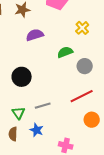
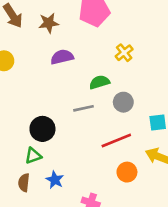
black circle: (22, 77) -> (42, 129), moved
gray line: (43, 106) -> (84, 108), moved
green triangle: (18, 113) -> (33, 156), turned 40

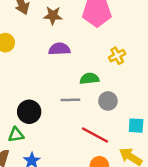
red line: (116, 141) -> (95, 135), turned 40

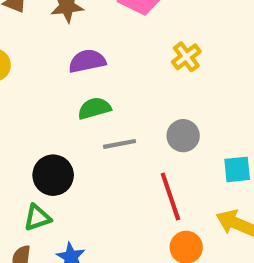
green semicircle: (89, 79) -> (94, 108), moved
red line: (95, 135) -> (170, 197), turned 52

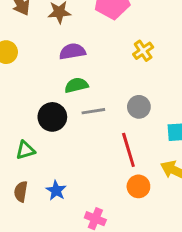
black circle: (53, 175) -> (52, 117), moved
green triangle: (37, 218) -> (25, 150), moved

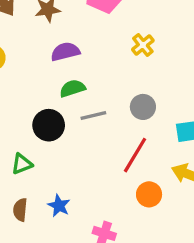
red line: (128, 150) -> (135, 155), turned 52

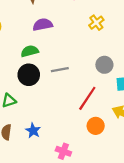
green semicircle: (72, 88) -> (30, 51), moved
gray circle: (143, 107) -> (104, 65), moved

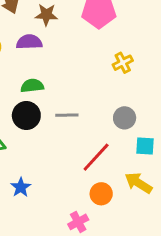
purple semicircle: (43, 25) -> (29, 42), moved
pink cross: (63, 151) -> (78, 222), moved, turned 32

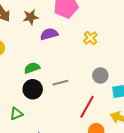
purple semicircle: (29, 42) -> (49, 34), moved

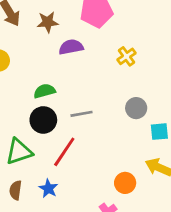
red line: (87, 107) -> (64, 152), moved
green triangle: (16, 114) -> (19, 152), size x1.5

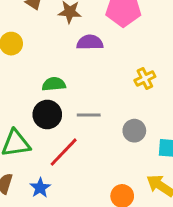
yellow cross: (126, 56) -> (145, 79), moved
gray circle: (136, 108) -> (134, 131), moved

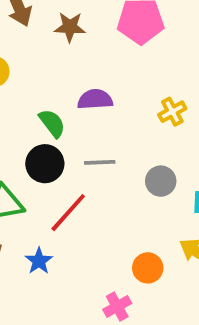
purple semicircle: (90, 42) -> (95, 99), moved
green semicircle: (54, 84) -> (52, 123), turned 60

